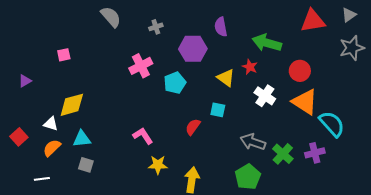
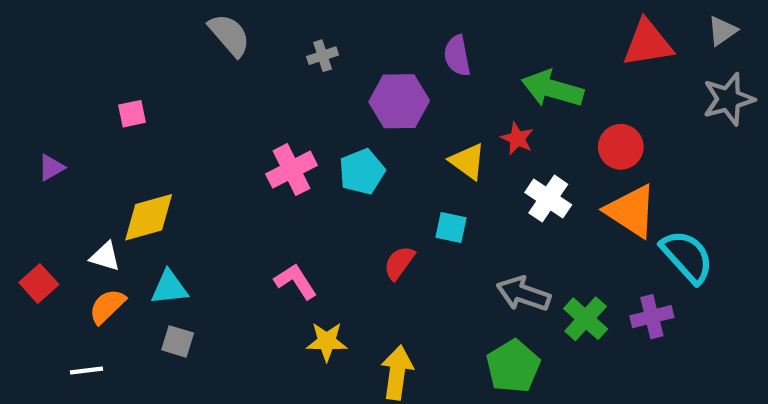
pink cross: (141, 66) -> (291, 170), moved

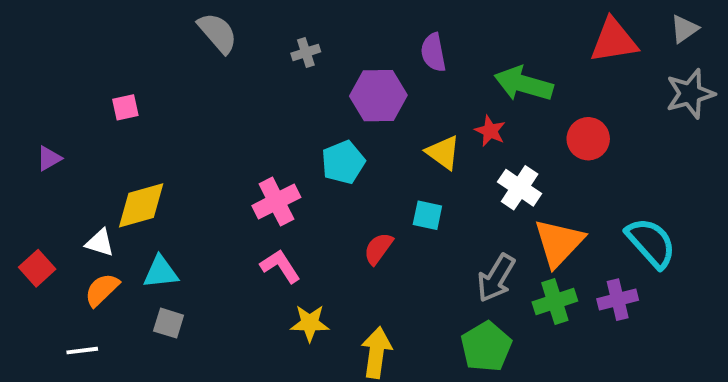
pink cross: (291, 170) -> (276, 201), moved
orange triangle: (631, 211) -> (559, 243), moved, turned 40
gray arrow: (523, 294) -> (496, 278), turned -78
green cross: (586, 319) -> (555, 302), turned 30

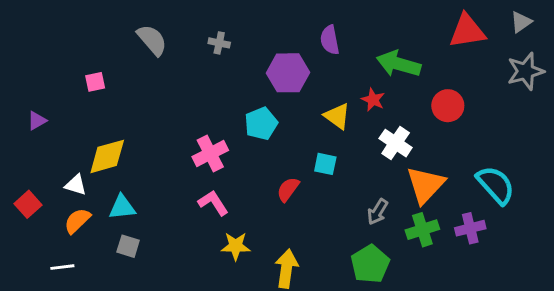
gray semicircle: (218, 33) -> (152, 40), moved
gray cross: (306, 52) -> (219, 43), moved, turned 30
gray arrow: (496, 278) -> (378, 212), size x0.7

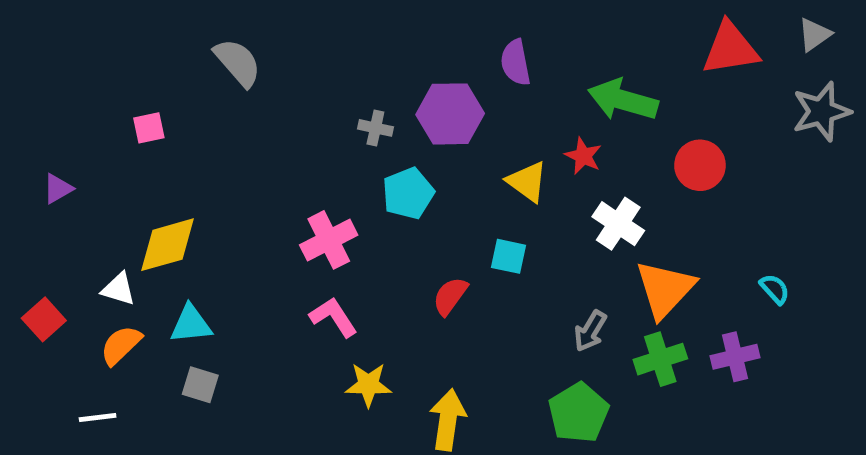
gray cross: (219, 43) -> (375, 128), moved
cyan semicircle: (496, 185) -> (775, 289), size x0.5

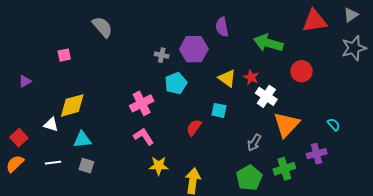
red star: (583, 156) -> (251, 77), moved
orange semicircle: (121, 345) -> (15, 164), moved
green cross: (660, 359) -> (284, 169), moved
white line: (98, 417) -> (53, 163), moved

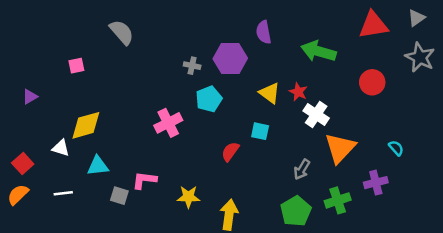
gray star: (354, 48) -> (420, 57), turned -30
red circle: (301, 71) -> (372, 82), moved
pink L-shape: (144, 137) -> (144, 180), moved, turned -50
gray square: (86, 166) -> (119, 196), moved

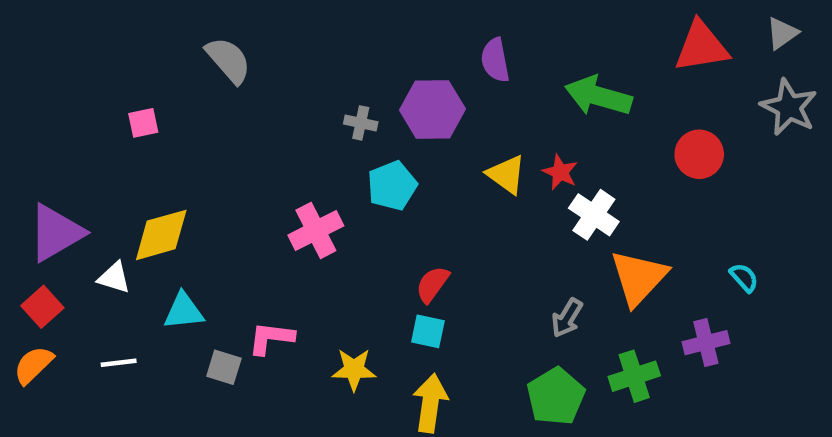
purple triangle: (30, 97) -> (56, 233), moved, size x2.0
cyan square: (260, 131) -> (428, 331), moved

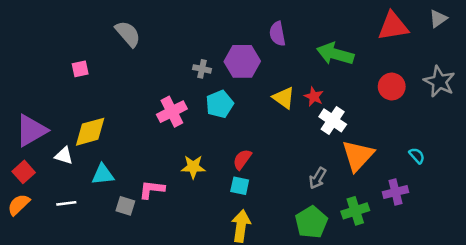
gray star: (789, 107) -> (439, 81), moved
pink cross: (316, 230) -> (172, 112), moved
yellow star: (354, 369) -> (193, 167), moved

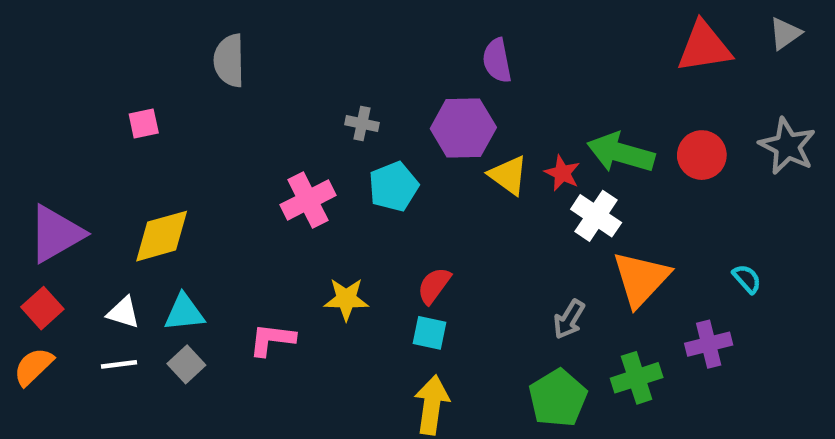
gray semicircle: (128, 34) -> (229, 60), turned -140
green arrow: (335, 54) -> (621, 153), moved
purple hexagon: (242, 61) -> (463, 128), moved
white triangle: (64, 156) -> (123, 313), moved
gray square: (125, 206) -> (186, 364), moved, turned 30

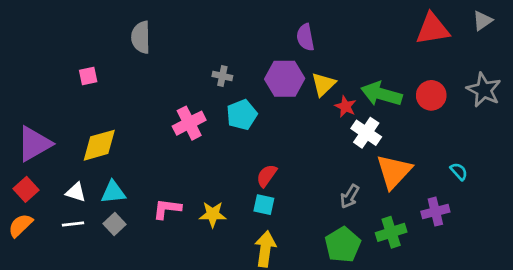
yellow triangle: (508, 175) -> (323, 84), moved, turned 40
yellow star: (346, 299) -> (213, 214), moved

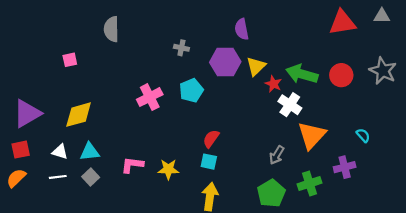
gray triangle: (482, 21) -> (382, 16), turned 35
gray cross: (222, 76) -> (181, 48), moved
red square: (26, 189) -> (21, 150), turned 30

